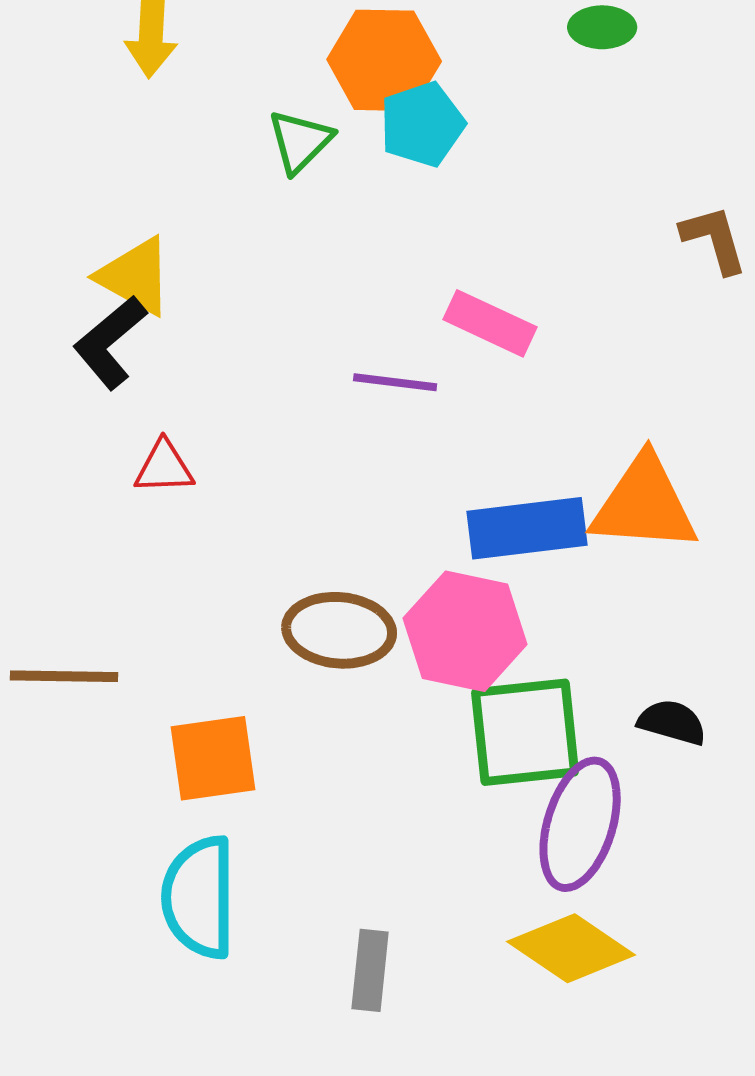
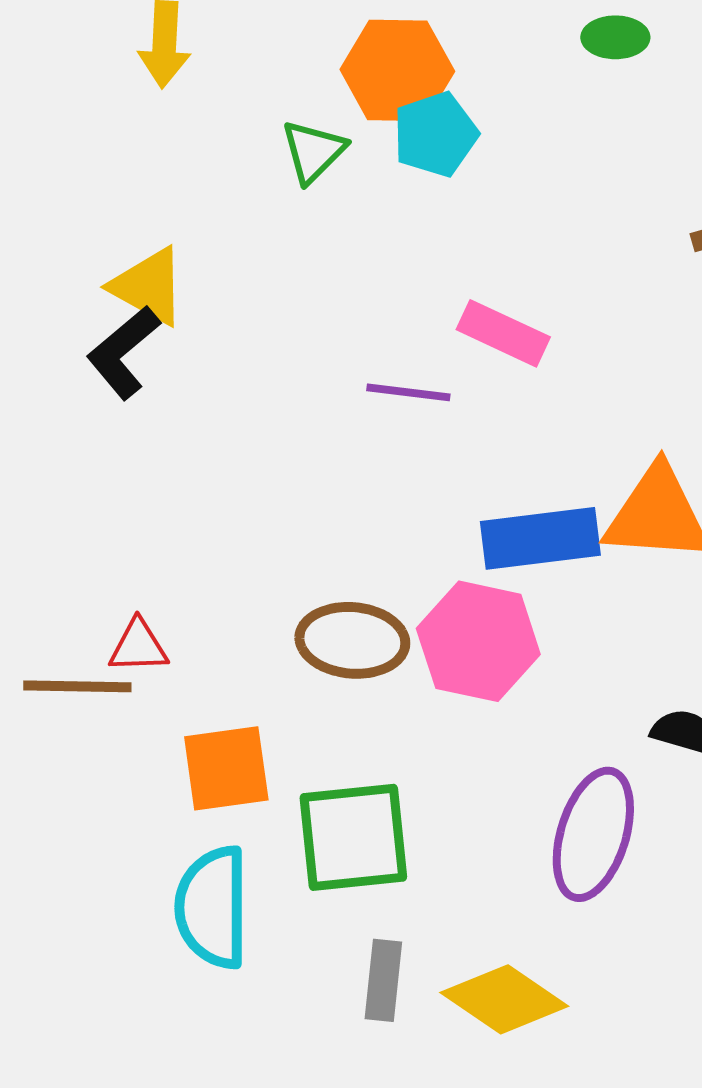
red triangle: (164, 467) -> (138, 646), moved
green square: (525, 732) -> (353, 837), moved
yellow diamond: (571, 948) -> (504, 999), moved

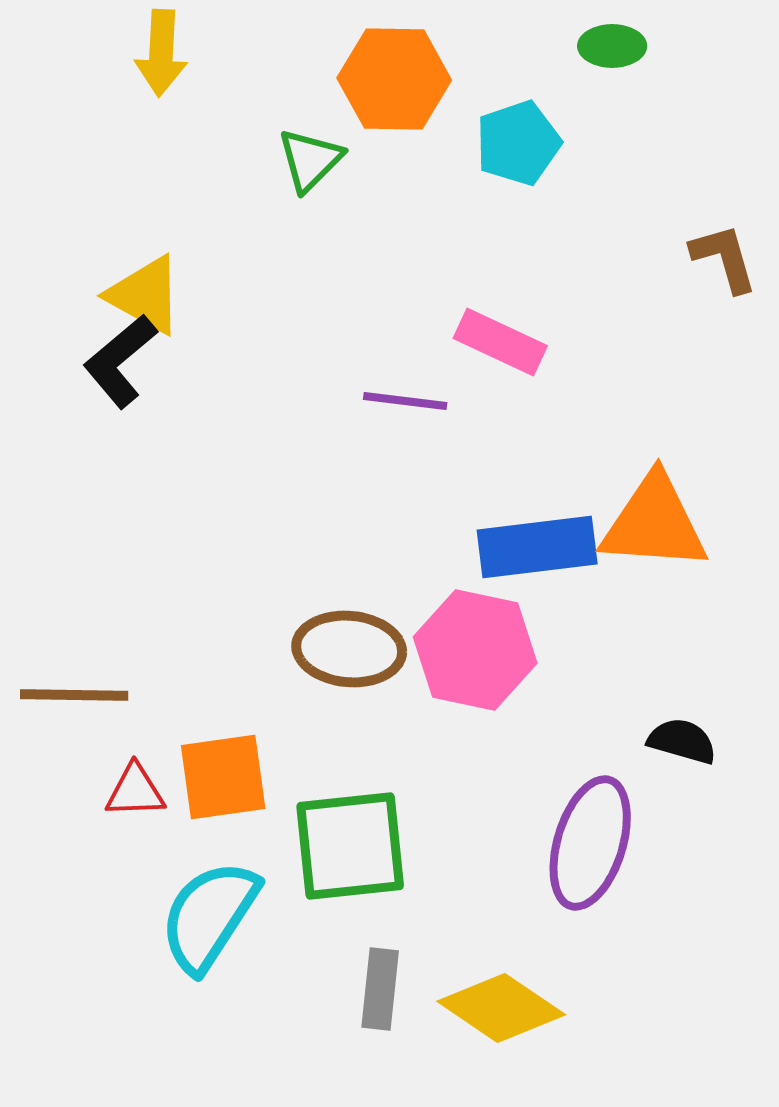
cyan pentagon: (435, 134) -> (518, 143), moved
red triangle: (138, 646) -> (135, 791), moved
cyan semicircle: (212, 907) -> (209, 916), turned 33

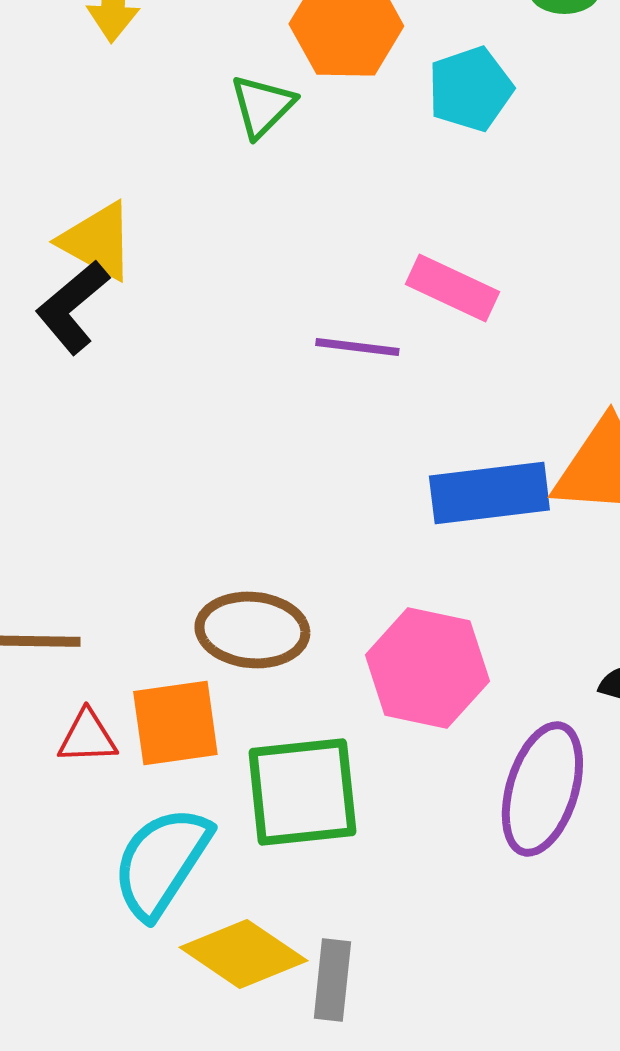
brown ellipse: (349, 649) -> (252, 630), moved
pink hexagon: (475, 650) -> (427, 668), moved
gray rectangle: (380, 989) -> (332, 980), moved
yellow diamond: (501, 1008) -> (243, 954), moved

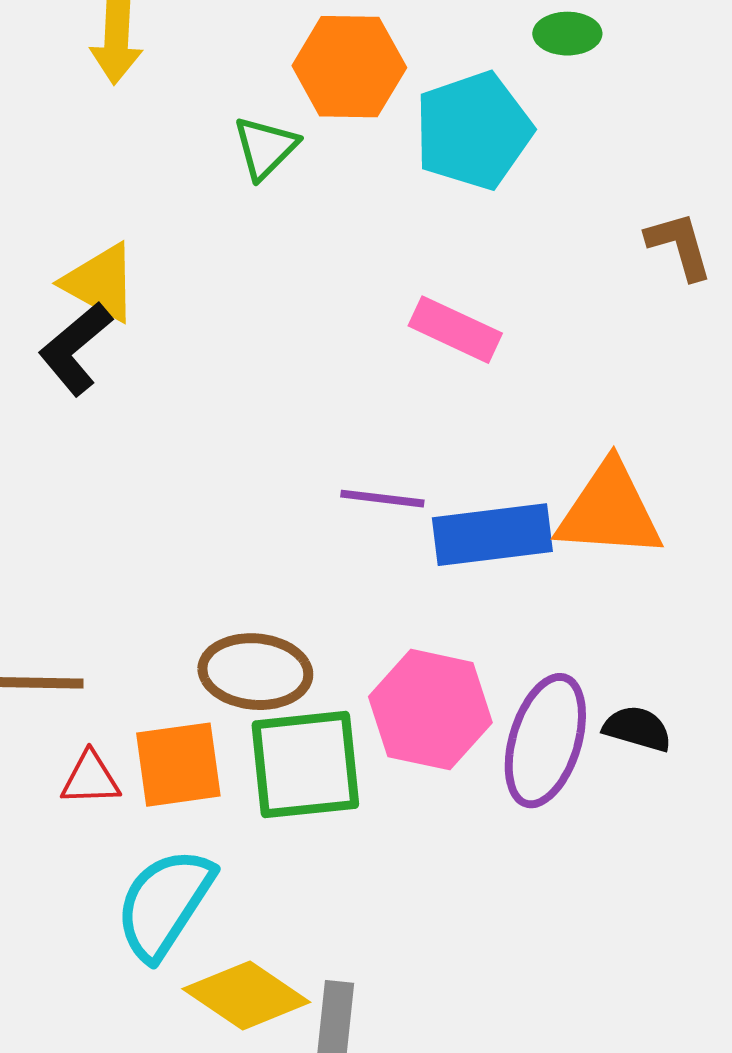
cyan pentagon: (470, 89) -> (473, 131), size x1.4
purple line: (357, 347) -> (382, 499), moved
purple ellipse: (542, 789) -> (545, 741), moved
green square: (302, 792) -> (305, 765), moved

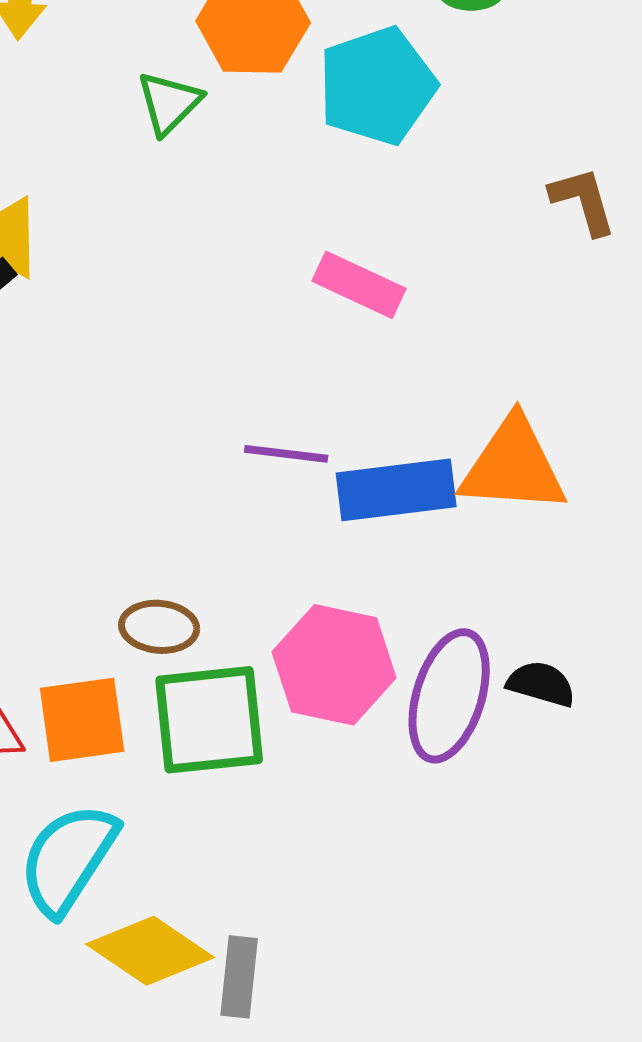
brown ellipse: (255, 672) -> (159, 627), size x0.7

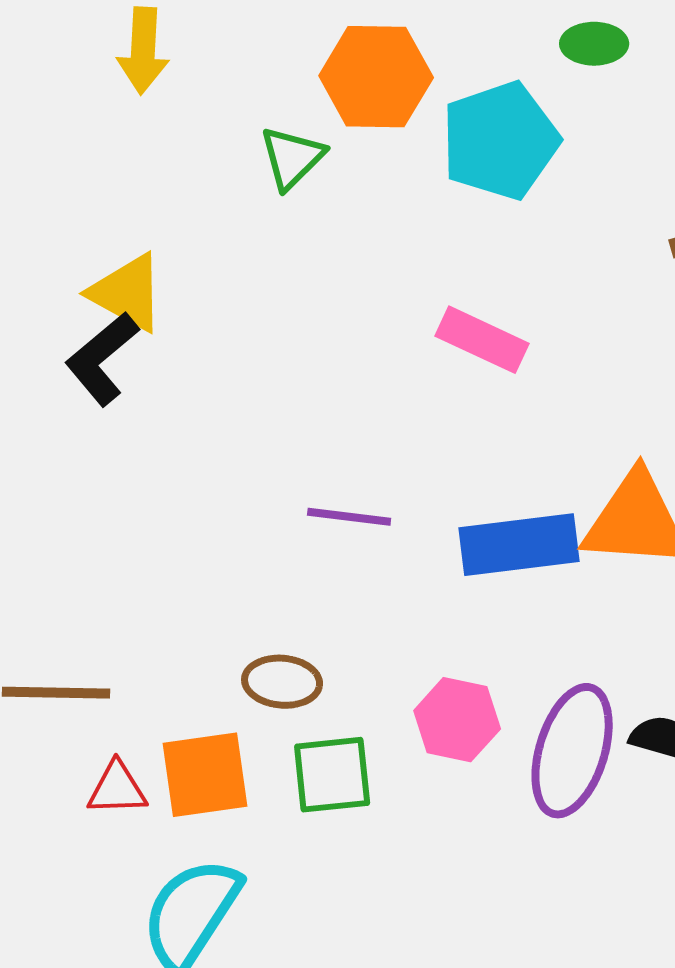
purple line: (286, 454) -> (349, 517), moved
pink hexagon: (334, 665) -> (457, 720), size x0.7
green square: (209, 720) -> (332, 775), size x0.7

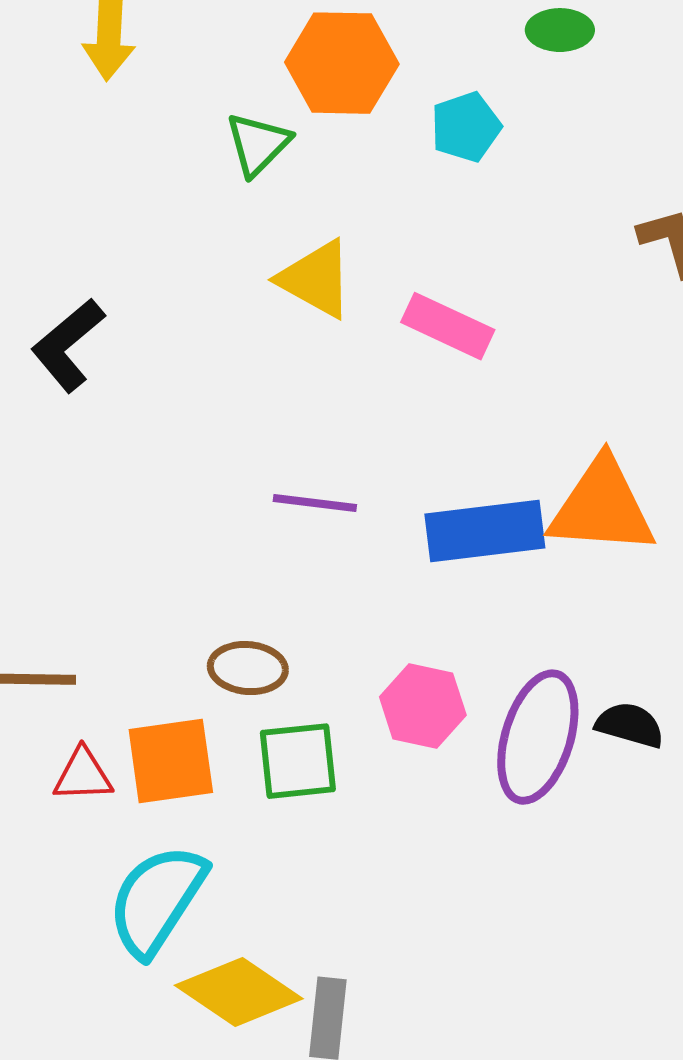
cyan pentagon: (500, 141) -> (466, 127), size x0.6
yellow triangle: (127, 293) -> (316, 279), moved

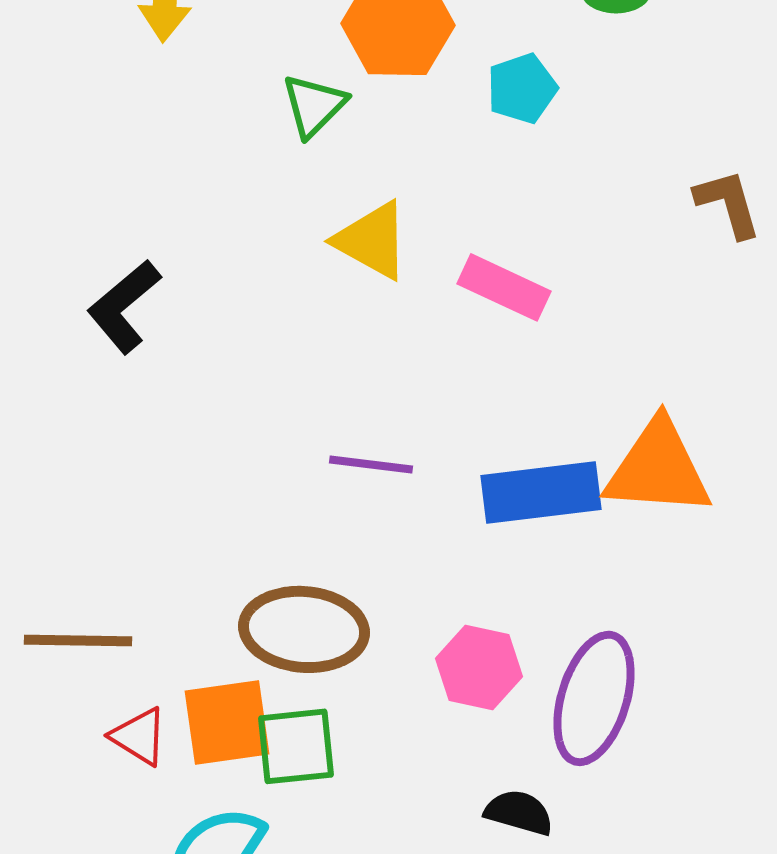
brown ellipse: (248, 668) -> (304, 629), size x1.6
black semicircle: (630, 725) -> (519, 812), moved
green square: (298, 761) -> (296, 746), moved
red triangle: (83, 775) -> (139, 736), turned 34

